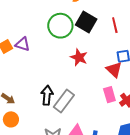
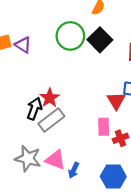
red star: (79, 57) -> (50, 98), moved

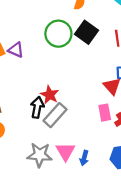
pink triangle: (55, 160) -> (65, 151), turned 48

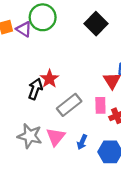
green circle: (58, 34) -> (43, 17), moved
gray rectangle: (55, 115) -> (69, 105), moved
blue arrow: (84, 158) -> (82, 142), moved

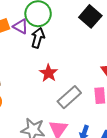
black arrow: (35, 89) -> (38, 38), moved

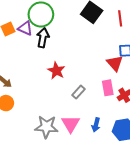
gray rectangle: (69, 97) -> (78, 92), size x0.6

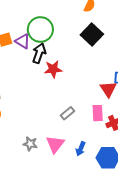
red star: (56, 71) -> (53, 69), moved, turned 30
gray star: (46, 127) -> (30, 144), size x0.6

